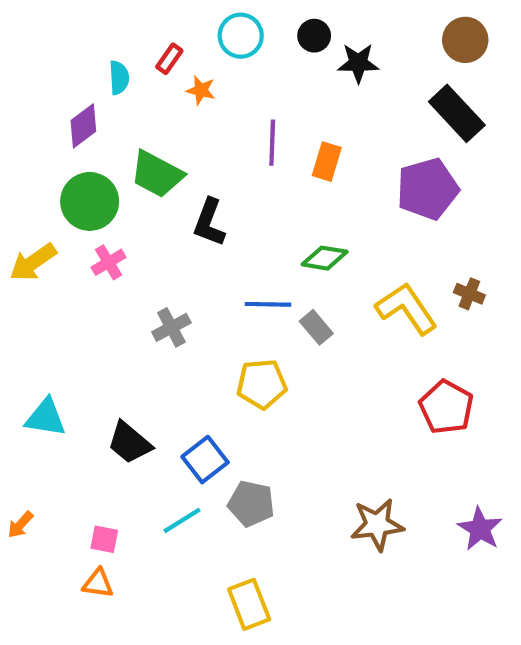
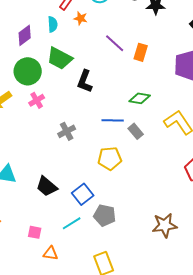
cyan semicircle: (119, 78) -> (53, 24), moved
purple line: (272, 143) -> (115, 43), turned -50
orange triangle: (98, 583) -> (51, 253), moved

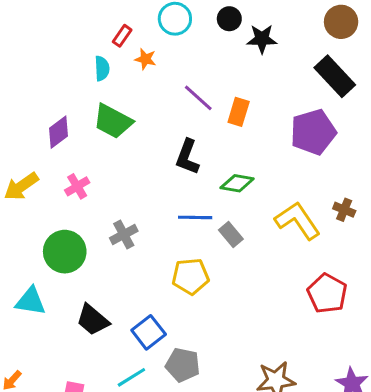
purple diamond: (25, 35) -> (59, 132), moved
green circle: (28, 71) -> (65, 252), moved
black L-shape: (85, 81) -> (187, 157), moved

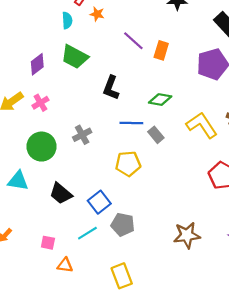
black L-shape: (187, 157) -> (111, 88), moved
pink cross: (77, 186) -> (40, 103), moved

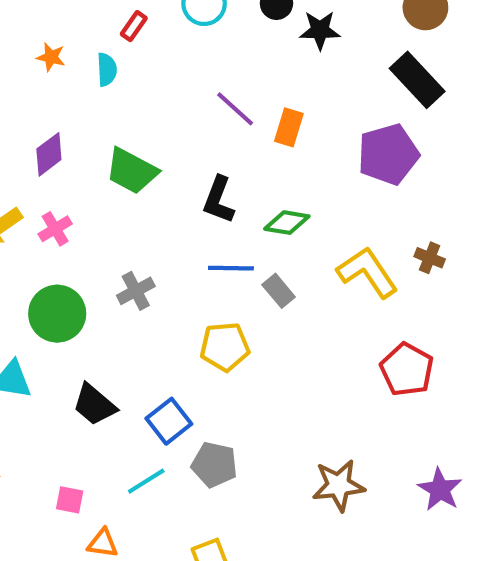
orange star: (97, 14) -> (51, 57), moved
green trapezoid: (75, 57) -> (132, 171), moved
black L-shape: (111, 88) -> (219, 200), moved

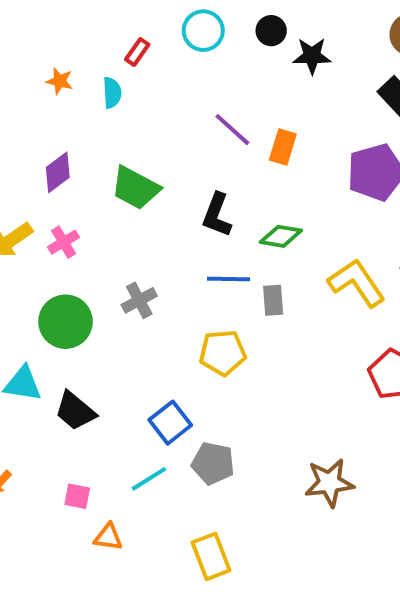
gray rectangle: (279, 291) -> (273, 300), turned 36
black trapezoid: (94, 405) -> (75, 411), moved

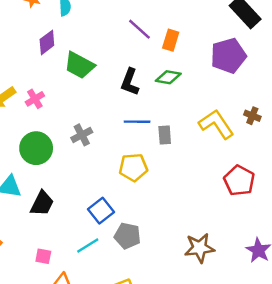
purple diamond: (58, 172) -> (47, 42), moved
green diamond: (281, 236) -> (168, 77), moved
black trapezoid: (75, 411) -> (42, 203), turned -104

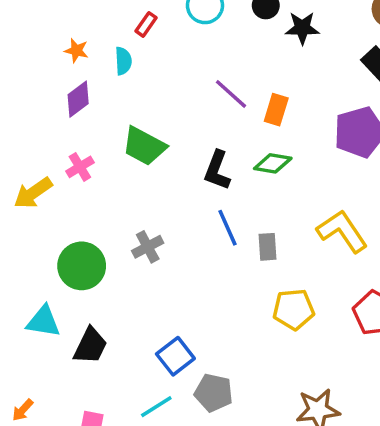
purple diamond: (47, 42) -> (78, 99), moved
pink cross: (35, 99) -> (80, 167), moved
blue line: (137, 122) -> (228, 228), turned 65
yellow pentagon: (133, 167) -> (294, 309), moved

